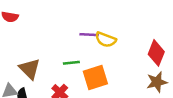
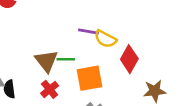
red diamond: (156, 53) -> (129, 59), moved
brown triangle: (30, 69) -> (46, 61), moved

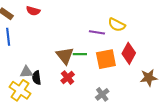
yellow semicircle: (105, 39) -> (117, 25), moved
orange square: (90, 78) -> (106, 59), moved

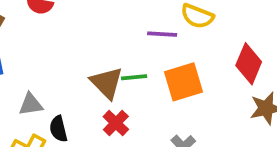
red diamond: (129, 53) -> (249, 64), moved
gray triangle: (26, 72) -> (31, 104), moved

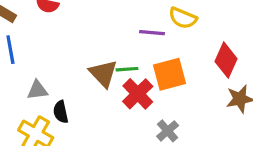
red cross: (116, 123) -> (138, 94), moved, size x1.4

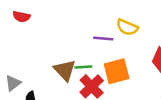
gray triangle: (37, 90) -> (13, 83), turned -30

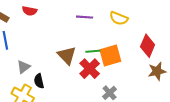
purple line: (103, 39) -> (85, 17), moved
green line: (83, 67) -> (93, 51), moved

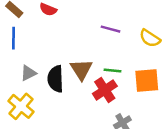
orange square: (110, 55) -> (147, 81), moved
black semicircle: (39, 81) -> (56, 79), moved, size x1.5

